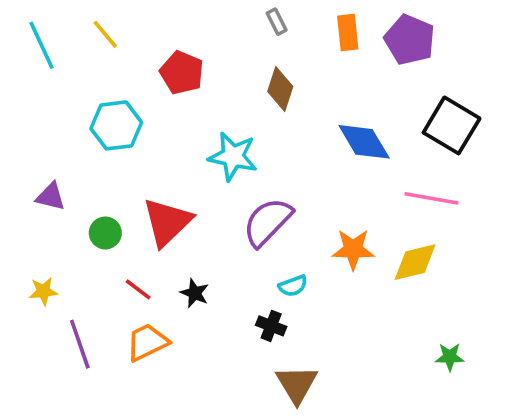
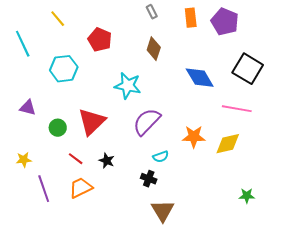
cyan line: (42, 45) -> (23, 44), moved

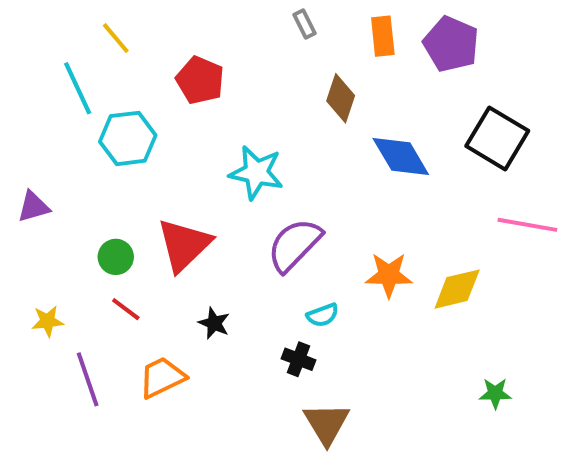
cyan line: (23, 44) -> (78, 88), moved
brown diamond: (154, 49) -> (341, 98), moved
purple triangle: (28, 108) -> (33, 207), moved, turned -30
pink line: (237, 109) -> (527, 225), moved
red line: (76, 159) -> (126, 309), moved

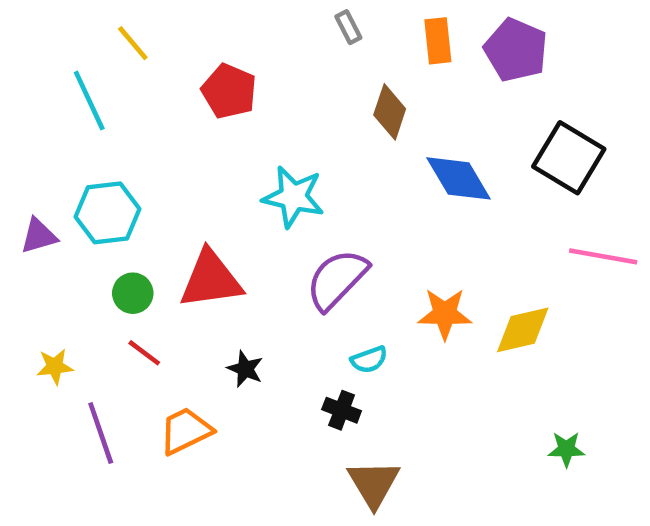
cyan hexagon: (128, 138) -> (108, 213), moved
red triangle: (184, 245) -> (211, 279), turned 36

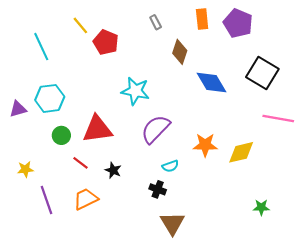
gray rectangle: (348, 27) -> (156, 22), moved
yellow line: (133, 43) -> (80, 25), moved
red line: (144, 353) -> (80, 163), moved

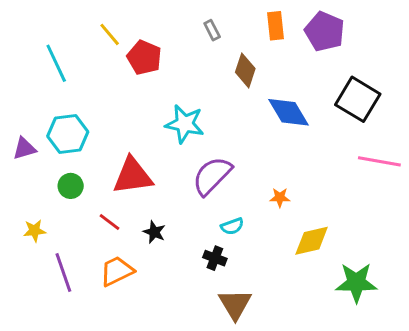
green circle: (61, 135) -> (71, 186), moved
orange star: (205, 145) -> (280, 197), size x0.6
yellow diamond: (241, 152) -> (312, 241), moved
green star: (261, 207) -> (356, 283), size x1.8

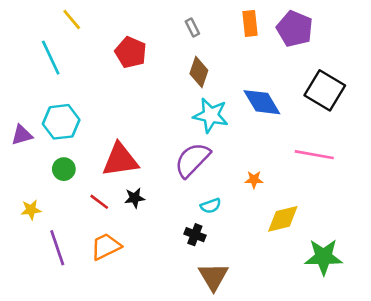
yellow line: (110, 34) -> (72, 20), moved
brown diamond: (245, 70) -> (199, 72), moved
cyan star: (185, 124) -> (211, 115), moved
pink line: (379, 161) -> (314, 155), moved
black star: (154, 232) -> (135, 198), moved, turned -30

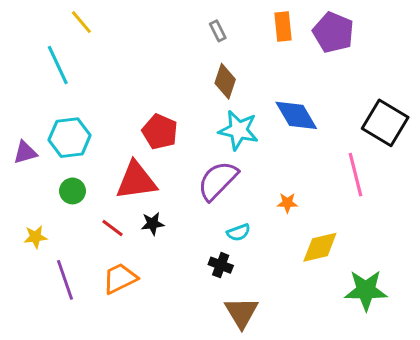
red pentagon: (131, 52) -> (160, 132), moved
black square: (325, 90) -> (385, 123), moved
pink line: (314, 155) -> (356, 175), turned 66

